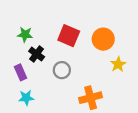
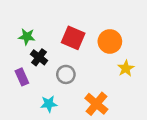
cyan star: (26, 98) -> (49, 104), moved
orange cross: (91, 98) -> (96, 104), turned -35

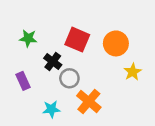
black cross: (39, 57) -> (53, 62), moved
orange cross: (96, 104) -> (89, 101), moved

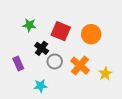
green star: (28, 38) -> (29, 25), moved
yellow star: (133, 72) -> (105, 74), moved
orange cross: (89, 101) -> (80, 66), moved

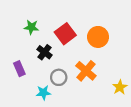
red square: (61, 31) -> (65, 34), turned 30
gray circle: (55, 61) -> (59, 77), moved
yellow star: (105, 74) -> (120, 87), moved

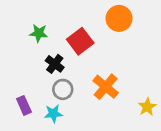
orange circle: (98, 37) -> (119, 18), moved
purple rectangle: (19, 69) -> (24, 105), moved
gray circle: (59, 77) -> (63, 89), moved

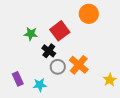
green star: (39, 33) -> (31, 34), moved
black cross: (55, 64) -> (49, 51), moved
gray circle: (63, 89) -> (58, 67), moved

